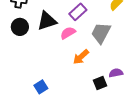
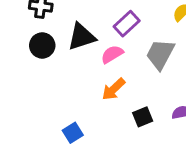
orange arrow: (81, 57) -> (114, 89), moved
black square: (100, 83) -> (143, 117), moved

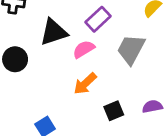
black circle: (42, 45) -> (15, 59), moved

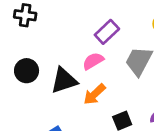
black triangle: (54, 32) -> (64, 80), moved

